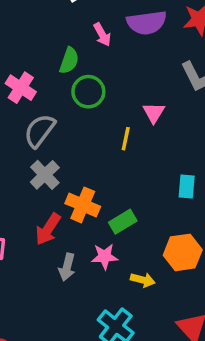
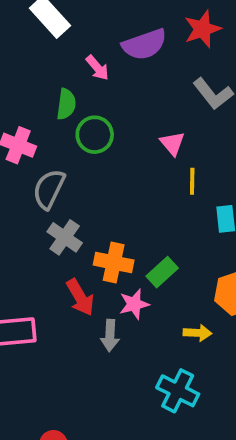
yellow line: (126, 139) -> (192, 181), moved
red arrow: (48, 229) -> (80, 297), turned -52
pink star: (105, 257) -> (134, 304), moved

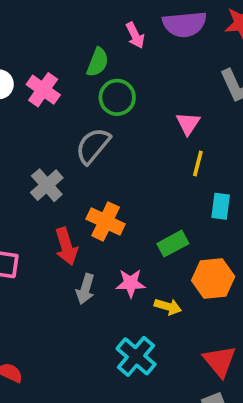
gray semicircle: (49, 189) -> (93, 146), moved
gray cross: (65, 237) -> (47, 185), moved
green rectangle: (162, 272) -> (173, 244), moved
pink star: (134, 304) -> (131, 283), moved

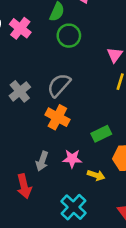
gray semicircle: (93, 146) -> (59, 85), moved
red arrow: (66, 246) -> (24, 186), moved

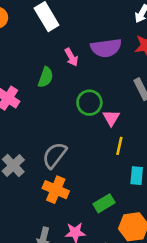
green circle: (69, 36) -> (89, 103), moved

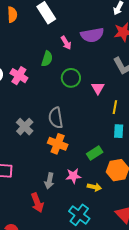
green circle: (89, 103) -> (71, 78), moved
yellow line: (119, 146) -> (115, 107), moved
gray semicircle: (54, 155) -> (56, 118), turned -45

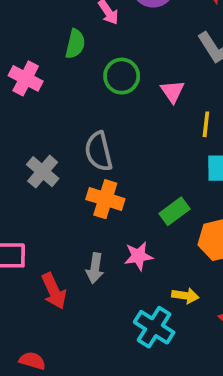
yellow arrow: (94, 187) -> (185, 296), moved
red arrow: (37, 203) -> (54, 291), moved

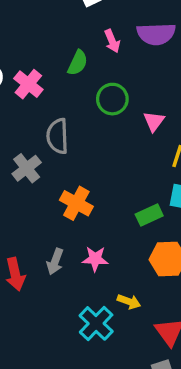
gray semicircle: (99, 151) -> (58, 136), moved
green rectangle: (174, 211) -> (149, 215), moved

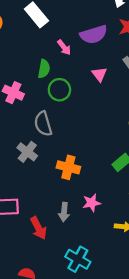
green circle: (112, 99) -> (59, 90), moved
pink triangle: (154, 121) -> (99, 74), moved
cyan cross: (96, 323) -> (78, 259), moved

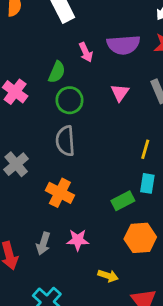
gray semicircle: (43, 124) -> (65, 141), moved

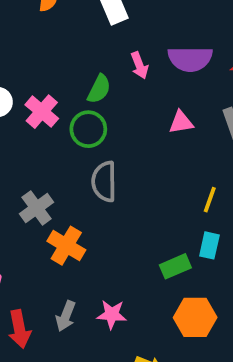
pink triangle: (120, 93) -> (181, 122), turned 42
green circle: (69, 100) -> (88, 129), moved
orange cross: (60, 193) -> (66, 246), moved

